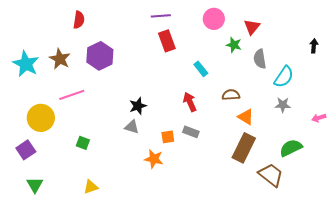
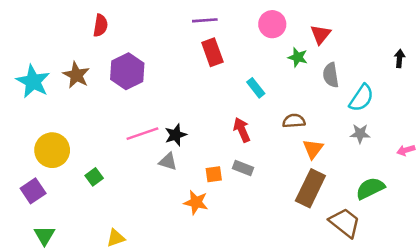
pink line: (72, 95) -> (142, 134), moved
orange triangle: (246, 117) -> (313, 149), turned 36
green square: (83, 143) -> (94, 177), moved, turned 32

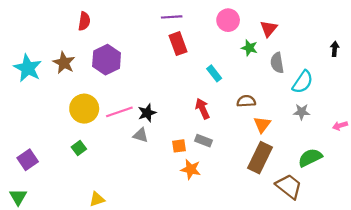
yellow circle: (52, 150) -> (84, 109), moved
orange star: (196, 202) -> (191, 169), moved
green triangle: (44, 235) -> (18, 197), moved

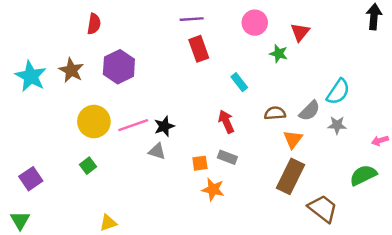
black arrow: (335, 49) -> (374, 17), moved, size x1.5
gray semicircle: (277, 63) -> (310, 111), moved, turned -126
green semicircle: (310, 158) -> (363, 175), moved

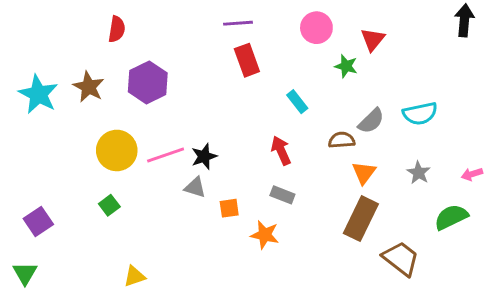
cyan semicircle: (338, 92) -> (420, 113), turned 44
gray semicircle: (310, 111) -> (371, 121), moved
gray star: (337, 125) -> (419, 173), moved, turned 30
orange square: (200, 163) -> (229, 208), moved

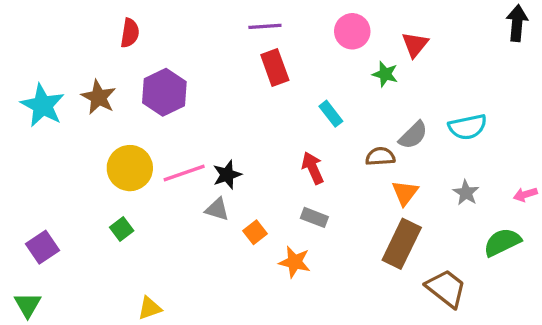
orange square: (229, 208) -> (255, 232), turned -30

